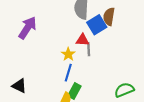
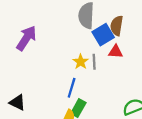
red triangle: (83, 40) -> (116, 52), moved
yellow star: (68, 54) -> (81, 62), moved

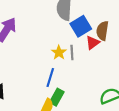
brown semicircle: (117, 26) -> (102, 31), moved
red triangle: (116, 52) -> (93, 43), turned -40

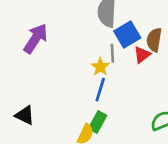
gray line: (72, 52) -> (112, 53), moved
blue line: (50, 77) -> (100, 90), moved

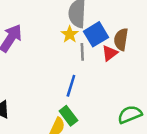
yellow star: (100, 67) -> (70, 34), moved
green rectangle: (98, 122) -> (68, 116), turned -66

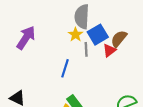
brown semicircle: (121, 39) -> (119, 39), turned 30
blue line: (71, 86) -> (65, 68), moved

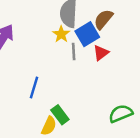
brown semicircle: (119, 39) -> (103, 19), moved
blue line: (65, 68) -> (34, 87), moved

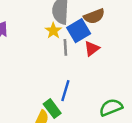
brown semicircle: (103, 19) -> (94, 16), turned -150
blue line: (34, 87) -> (65, 91), moved

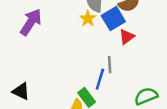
gray line: (65, 47) -> (110, 65), moved

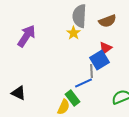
blue square: (113, 19) -> (99, 60), moved
blue line: (100, 79) -> (83, 83), turned 48

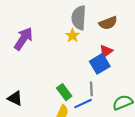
gray line: (91, 71) -> (91, 89), moved
blue line: (83, 83) -> (83, 104), moved
green rectangle: (72, 98) -> (64, 92), moved

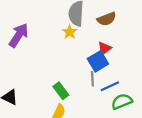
gray line: (91, 89) -> (92, 79), moved
blue line: (83, 104) -> (110, 86), moved

